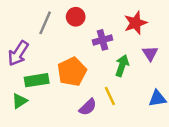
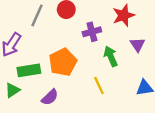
green arrow: (122, 66) -> (111, 56), turned -42
purple semicircle: (88, 107) -> (50, 97), moved

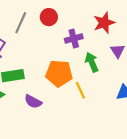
orange pentagon: (63, 62) -> (59, 73), moved, turned 30
purple semicircle: (50, 97) -> (33, 102), turned 72

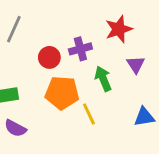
red circle: (49, 17) -> (49, 57), moved
purple semicircle: (33, 102) -> (15, 128), moved

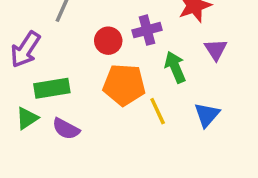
blue triangle: (144, 117) -> (207, 115), moved, turned -40

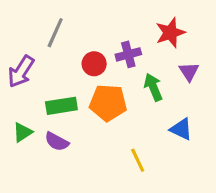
green rectangle: (52, 88) -> (61, 106), moved
yellow line: (158, 111) -> (138, 160), moved
blue triangle: (207, 115) -> (181, 129), turned -45

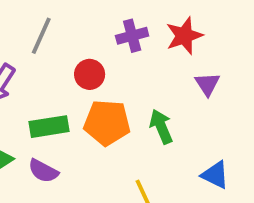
purple cross: (128, 54) -> (132, 36), moved
green arrow: (153, 87) -> (161, 127), moved
blue triangle: (181, 129) -> (215, 175), moved

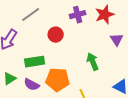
gray line: (41, 36) -> (31, 15), turned 30
orange pentagon: (107, 123) -> (58, 80), moved

